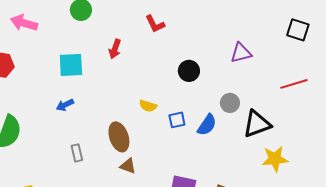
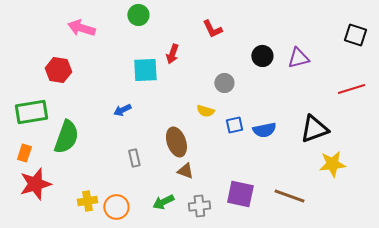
cyan square: (71, 65) -> (145, 70), moved
black circle: (189, 71) -> (262, 56), moved
gray circle: (230, 103) -> (224, 83), moved
blue semicircle: (207, 125) -> (264, 130), turned 45

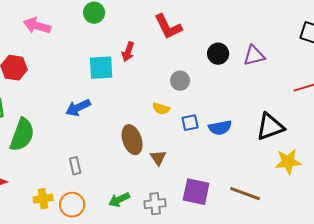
red L-shape: (212, 29) -> (168, 27), size x1.4
blue arrow: (122, 110) -> (78, 108), size x1.4
gray rectangle: (134, 158) -> (75, 166), moved
brown triangle: (185, 171) -> (158, 158), moved, turned 36

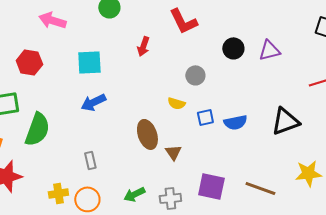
cyan square: (101, 68) -> (89, 62), moved
yellow star: (288, 162) -> (308, 173), moved

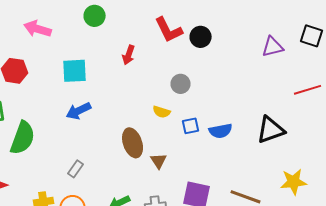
black circle: (233, 48) -> (201, 37), moved
purple triangle: (269, 50) -> (273, 47), moved
gray rectangle: (90, 160) -> (76, 169), turned 48

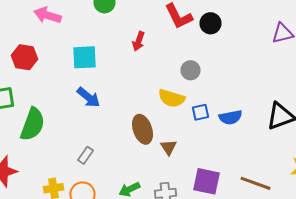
blue arrow: (79, 111) -> (88, 97), turned -115
yellow semicircle: (162, 112) -> (172, 98), size x1.5

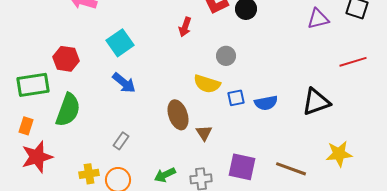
red arrow: (138, 41) -> (185, 27), moved
red hexagon: (24, 57) -> (66, 59), moved
cyan square: (84, 57) -> (120, 43), turned -32

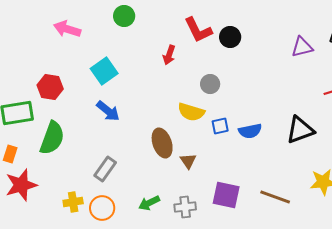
gray rectangle: (121, 141) -> (105, 169), size x1.4

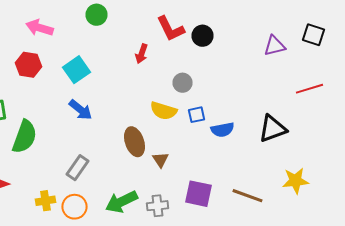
red hexagon: (50, 87) -> (28, 65), moved
blue square: (220, 126) -> (196, 115), moved
green arrow: (149, 203) -> (122, 202), size x1.5

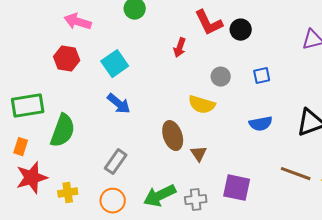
blue square: (196, 115) -> (262, 76), moved
brown line: (248, 196) -> (296, 174), moved
yellow cross: (46, 201) -> (68, 193), moved

